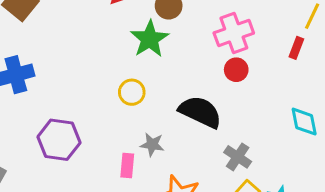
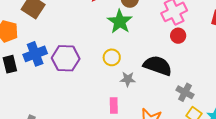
purple hexagon: (59, 140) -> (66, 58), moved
gray star: (152, 145) -> (128, 79), moved

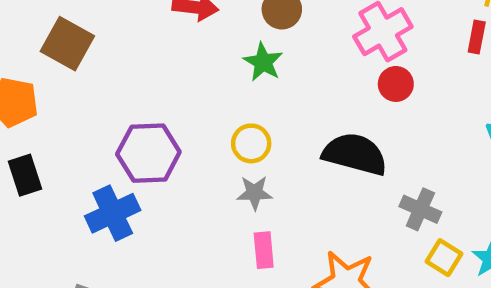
green star: (120, 22) -> (263, 62), size x0.7
blue cross: (35, 54) -> (113, 213), moved
gray star: (128, 79) -> (255, 193), moved

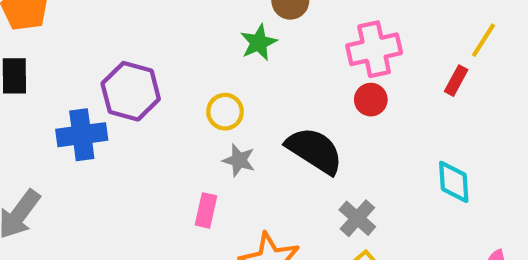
gray star: (255, 193) -> (239, 160), moved

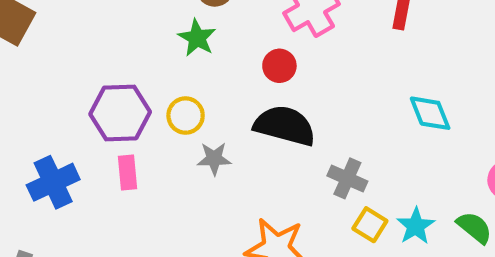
purple hexagon: (131, 91) -> (120, 113), moved
red circle: (371, 100) -> (279, 66), moved
pink rectangle: (206, 210) -> (127, 172), moved

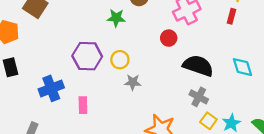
green star: (197, 38) -> (116, 18), moved, turned -30
black semicircle: (285, 126) -> (198, 66), moved
pink rectangle: (127, 172) -> (83, 105), moved

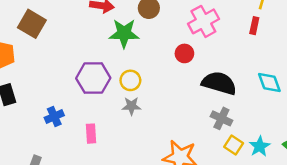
green star: (116, 18) -> (124, 33), size x1.4
gray star: (133, 82) -> (131, 106), moved
blue cross: (51, 88) -> (54, 116), size x0.7

